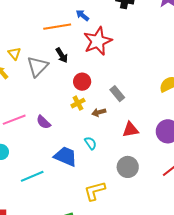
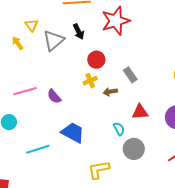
cyan semicircle: (90, 143) -> (119, 129), moved

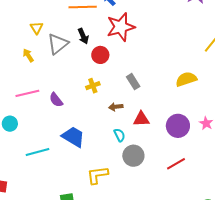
yellow arrow: (17, 43) -> (28, 55), moved
red circle: (96, 60) -> (100, 55), moved
brown arrow: (110, 92) -> (116, 107), moved

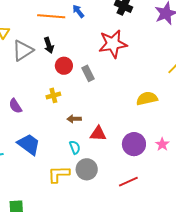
red star: (121, 27) -> (113, 44), moved
gray rectangle: (133, 82) -> (88, 73), moved
yellow L-shape: (97, 175) -> (59, 174), moved

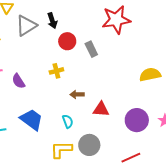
cyan semicircle: (75, 147) -> (68, 121), moved

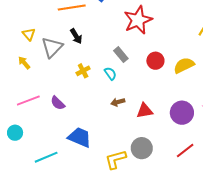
red circle: (67, 41) -> (155, 61), moved
yellow cross: (56, 71) -> (83, 71), moved
cyan semicircle: (68, 121) -> (110, 74), moved

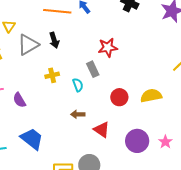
red star: (138, 20) -> (108, 47), moved, size x0.7
red circle: (155, 61) -> (119, 97), moved
red triangle: (145, 111) -> (102, 130), turned 30

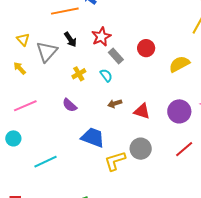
red star: (108, 47) -> (101, 37), moved
red circle: (119, 97) -> (146, 48), moved
purple semicircle: (19, 100) -> (70, 105), moved
blue trapezoid: (32, 139) -> (93, 138), moved

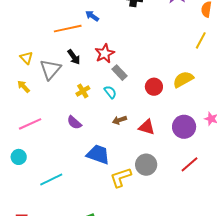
red circle: (146, 48) -> (154, 87), moved

